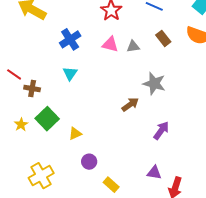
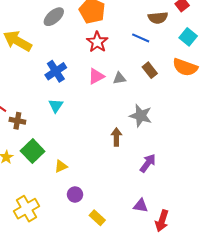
pink triangle: (110, 44) -> (96, 76), turned -42
brown arrow: (130, 105) -> (116, 137), turned -54

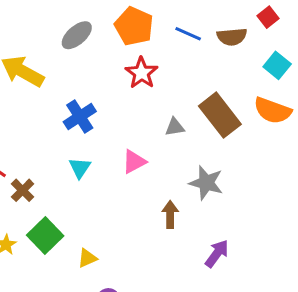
blue line: (141, 38) -> (188, 34), moved
brown rectangle: (150, 70) -> (220, 115), size x1.8
pink triangle: (96, 76) -> (134, 162), moved
brown cross: (17, 121) -> (23, 190), turned 35

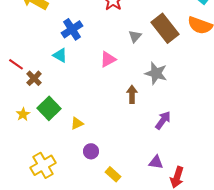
gray triangle: (175, 127) -> (135, 36), turned -40
cyan triangle: (80, 168) -> (60, 55), moved, turned -35

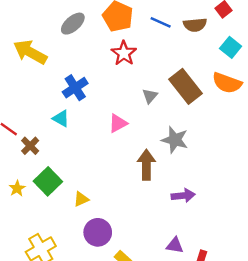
brown arrow: (132, 94) -> (146, 165), size x1.4
purple arrow: (163, 120) -> (183, 196), turned 48
purple circle: (91, 151) -> (98, 232), size x1.5

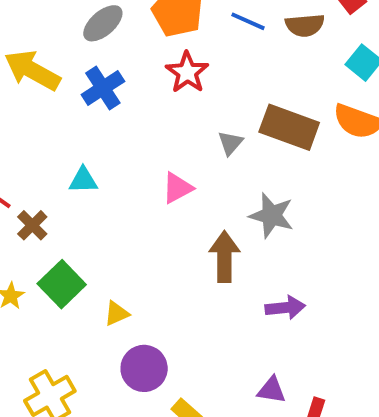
brown rectangle: (185, 86) -> (289, 127), turned -32
blue cross: (75, 88) -> (103, 88), moved
cyan triangle: (61, 118) -> (83, 180), turned -30

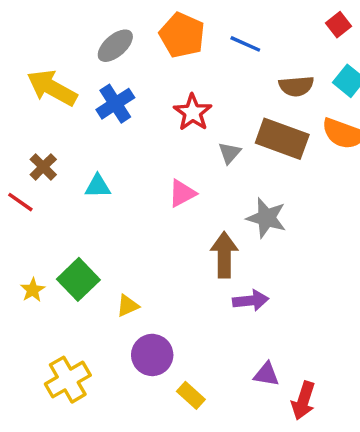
brown semicircle: (305, 25) -> (296, 86), moved
red star: (187, 72) -> (193, 112), moved
brown cross: (32, 225) -> (43, 167), moved
purple arrow: (285, 308) -> (251, 300), moved

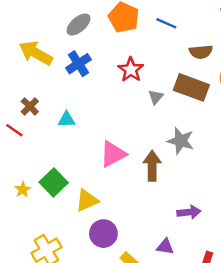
pink triangle: (182, 193) -> (113, 154), moved, size x1.4
purple arrow: (251, 300) -> (189, 212), moved
yellow triangle: (128, 306) -> (87, 200), size x1.5
purple triangle: (266, 374) -> (165, 247), moved

